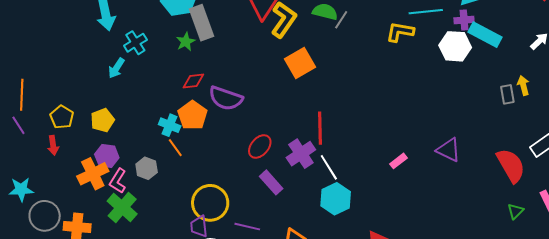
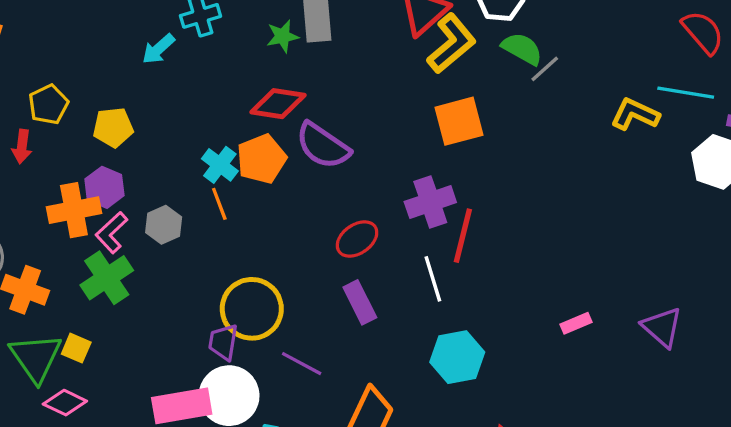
red diamond: (193, 81) -> (278, 104), size x1.4
purple cross: (301, 154) -> (430, 202), moved
white line: (329, 167) -> (433, 279), moved

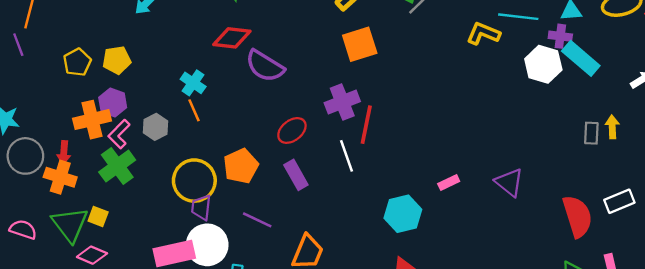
yellow pentagon: (48, 104) -> (77, 62), moved
red arrow: (22, 147) -> (64, 153), moved
orange pentagon: (261, 159) -> (241, 166), moved
yellow circle: (252, 309) -> (194, 181), moved
cyan hexagon: (457, 357) -> (403, 214), moved

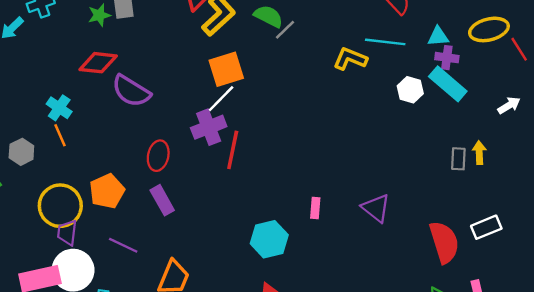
purple cross: (560, 36) -> (447, 58), moved
white hexagon: (543, 64) -> (410, 90), size x0.7
red ellipse: (292, 130) -> (158, 156), turned -40
white line: (347, 156) -> (221, 99), moved, turned 64
pink rectangle: (449, 182) -> (315, 208), turned -60

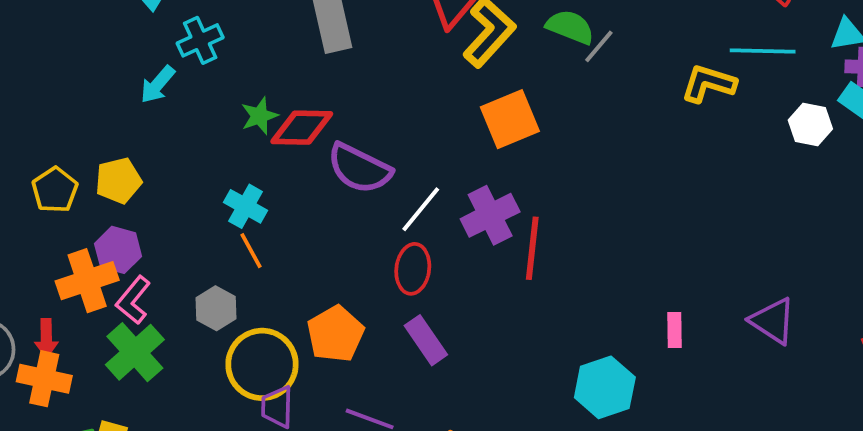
green star: (99, 15) -> (259, 116), moved
white line: (221, 99) -> (421, 209), moved
gray hexagon: (21, 152) -> (216, 308), moved

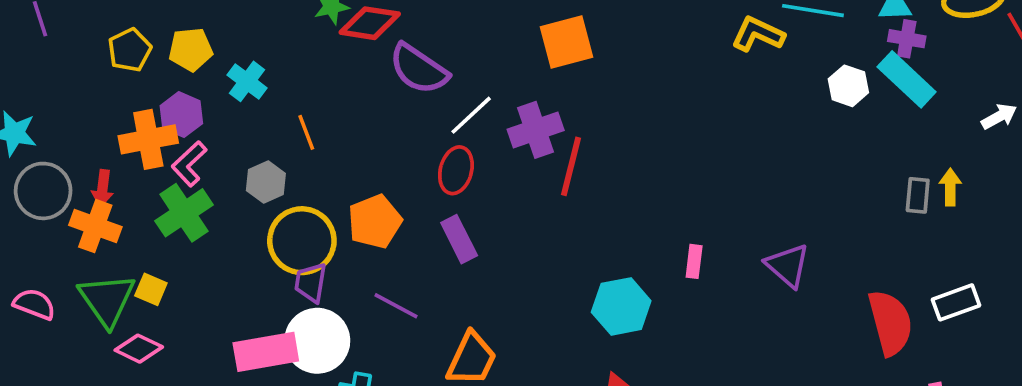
cyan cross: (245, 206) -> (247, 81), moved

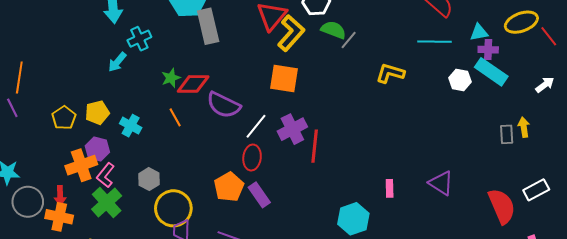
yellow L-shape: (758, 34) -> (390, 73), moved
orange square: (567, 42) -> (284, 79), moved, turned 32
orange line: (306, 132) -> (175, 117), moved
orange pentagon: (375, 222) -> (229, 187), moved

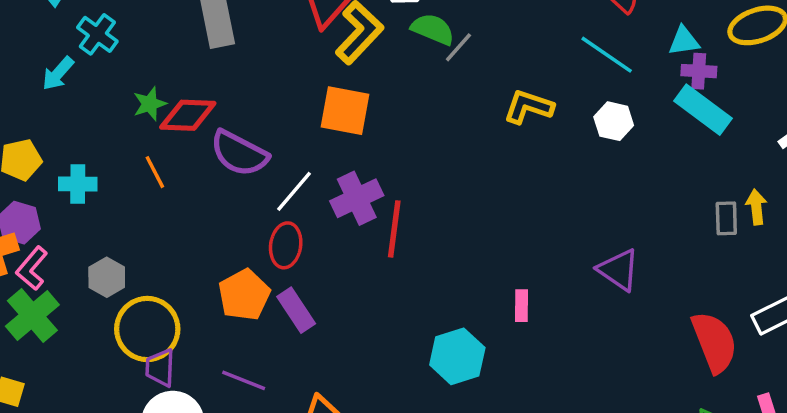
cyan cross: (139, 39) -> (97, 34), turned -30
cyan line: (435, 42) -> (607, 55), turned 32
white hexagon: (460, 80) -> (614, 121), moved
cyan cross: (131, 126) -> (78, 184), turned -30
purple triangle: (441, 183) -> (618, 270), moved

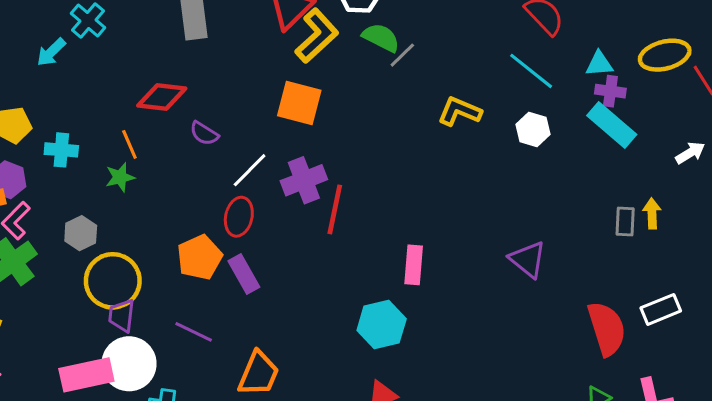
green star: (150, 104) -> (120, 177), moved
purple semicircle: (239, 153) -> (204, 133), size x0.6
pink rectangle: (522, 306) -> (414, 265), moved, size x1.4

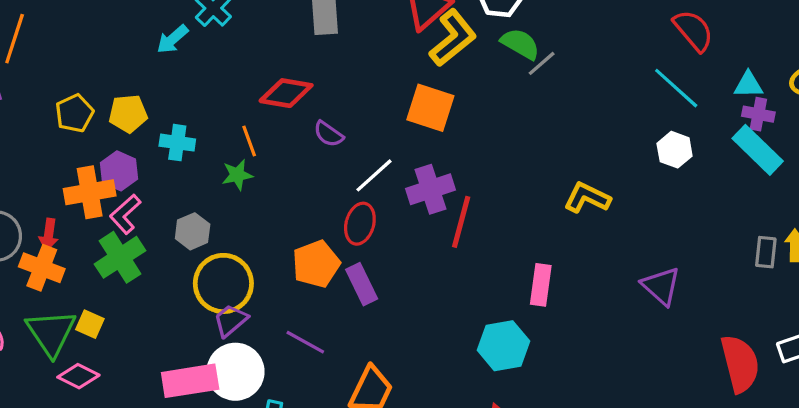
yellow L-shape: (460, 111) -> (587, 198), moved
purple trapezoid: (122, 315) -> (231, 320), turned 40

